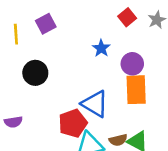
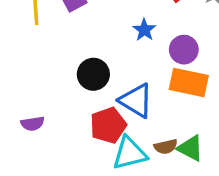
black circle: (35, 73) -> (93, 74), moved
orange rectangle: (136, 90) -> (189, 82), turned -76

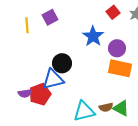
blue star: (144, 30) -> (93, 36), size x1.5
blue triangle: (136, 101) -> (53, 79), moved, turned -45
red pentagon: (108, 125) -> (40, 94), moved

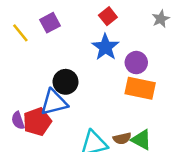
red square: (113, 12) -> (108, 16), moved
yellow line: (27, 25) -> (20, 33), turned -35
purple semicircle: (25, 93) -> (18, 120), turned 80

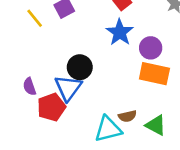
blue triangle: (54, 102) -> (68, 88), turned -40
purple semicircle: (18, 120) -> (29, 87), moved
brown semicircle: (122, 138) -> (127, 116), moved

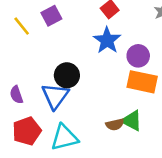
red pentagon: (51, 107) -> (27, 131), moved
green triangle: (156, 125) -> (132, 121), moved
cyan triangle: (108, 129) -> (64, 138), moved

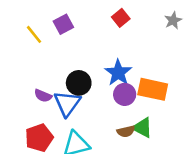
blue star: (107, 40) -> (118, 73), moved
purple circle: (138, 56) -> (125, 94), moved
purple semicircle: (16, 95) -> (43, 96), moved, turned -48

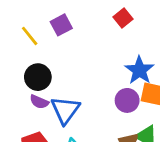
blue star: (118, 73) -> (139, 70), moved
black circle: (79, 83) -> (38, 77), moved

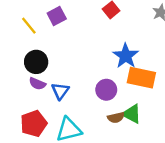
purple circle: (127, 100) -> (106, 90), moved
blue triangle: (65, 110) -> (60, 91), size x0.7

